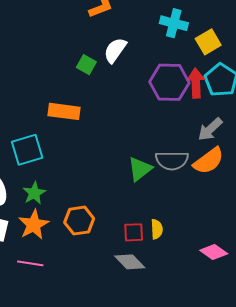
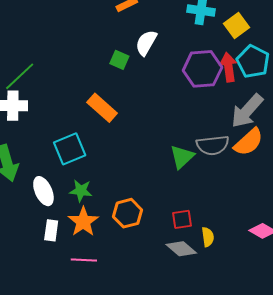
orange rectangle: (64, 111) -> (102, 108), turned 40
gray arrow: (210, 129) -> (247, 111), size x1.4
green star: (34, 193) -> (81, 191), turned -30
yellow semicircle: (157, 229) -> (208, 237), moved

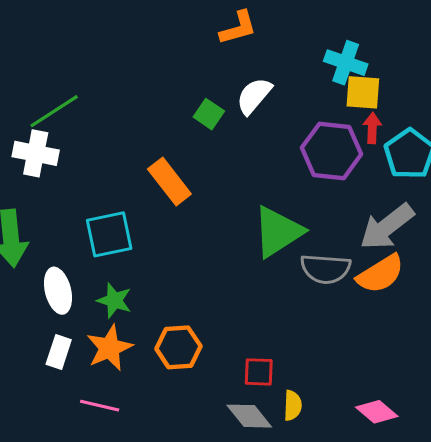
yellow square: (237, 25) -> (363, 92), moved, turned 30
red arrow: (228, 67) -> (372, 128), moved, size x0.7
green triangle: (182, 157) -> (278, 232), moved, size x1.4

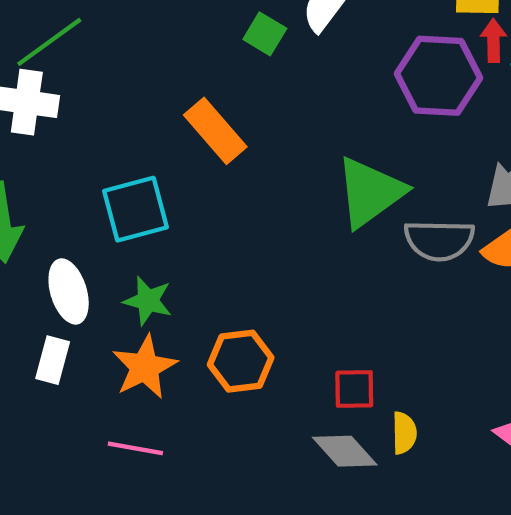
white rectangle: (59, 352) -> (53, 360), moved

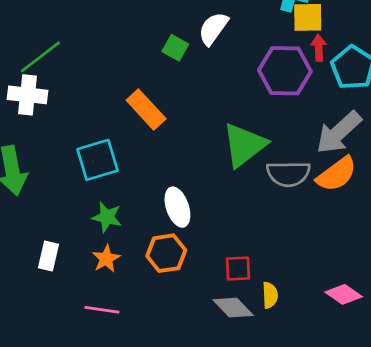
white ellipse: (69, 291) -> (177, 207), moved
orange star: (145, 367) -> (106, 259), size x0.7

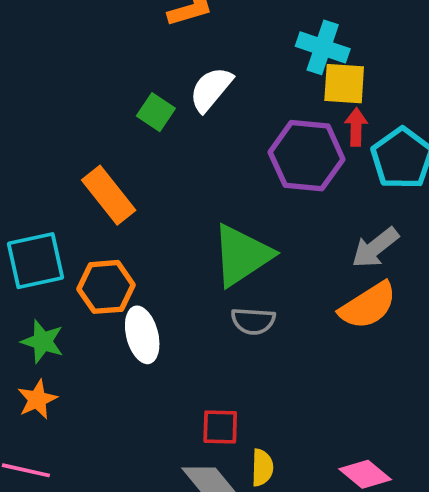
gray arrow: (339, 132) -> (375, 248), size x0.7
gray semicircle: (288, 174) -> (253, 321), moved, size x0.7
orange hexagon: (166, 253) -> (106, 287), moved

